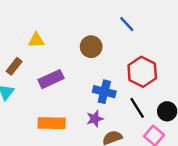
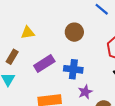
blue cross: (104, 92) -> (73, 69), moved

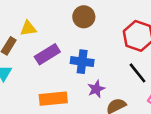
yellow triangle: (28, 33) -> (28, 28), moved

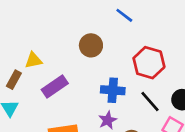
blue cross: (82, 62) -> (113, 90), moved

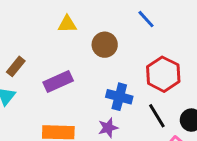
yellow triangle: (33, 60) -> (67, 24), moved

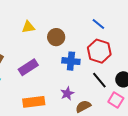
blue line: (146, 19) -> (98, 24), moved
blue cross: (119, 97) -> (71, 61), moved

